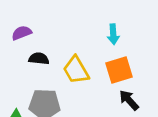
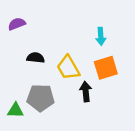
purple semicircle: (22, 33) -> (17, 24), moved
black arrow: (129, 100) -> (86, 92), moved, turned 36

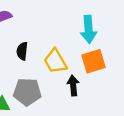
cyan arrow: (101, 36) -> (88, 29), size x1.5
black semicircle: (36, 58) -> (22, 51), turned -90

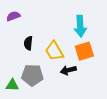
black arrow: (73, 86) -> (68, 70), turned -98

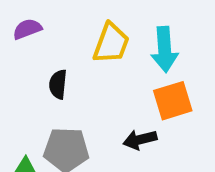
yellow trapezoid: (54, 51) -> (111, 43), moved, turned -130

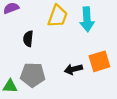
orange square: (173, 101) -> (99, 61), moved

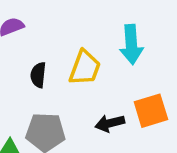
yellow trapezoid: (58, 16) -> (85, 68), moved

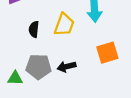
black arrow: (110, 123) -> (67, 67), moved

